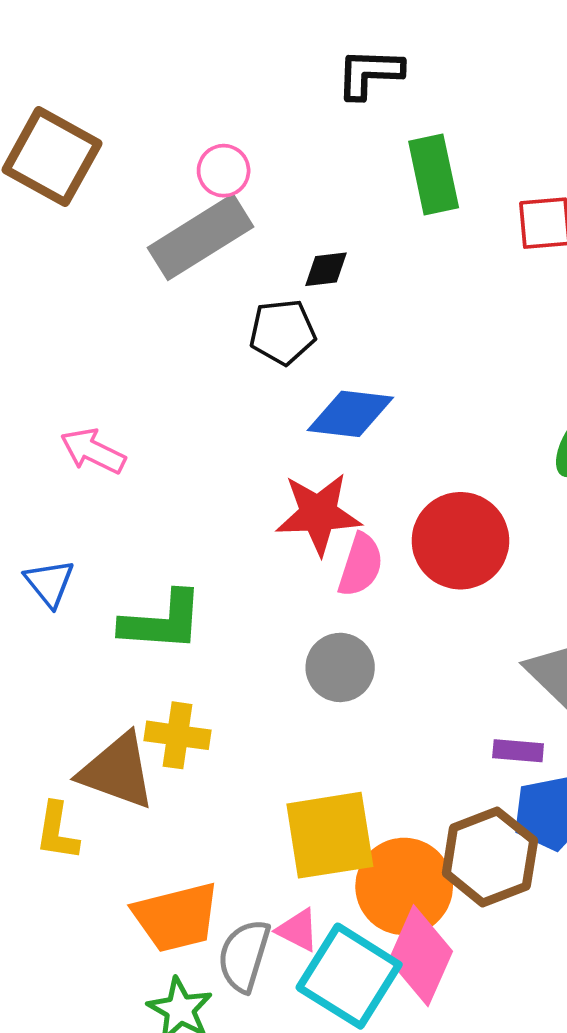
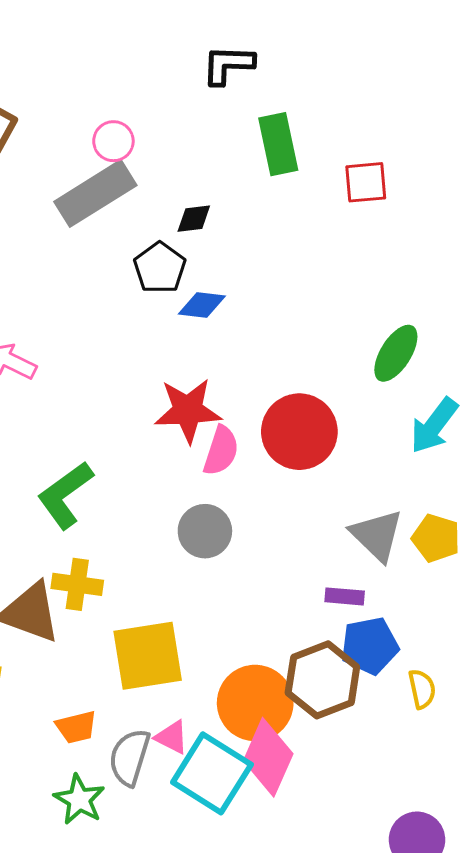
black pentagon: (282, 332) -> (160, 268), turned -30
blue diamond: (350, 414) -> (202, 305), moved, size x0.7
green L-shape: (162, 621) -> (65, 495), turned 140
yellow square: (330, 835) -> (148, 656), moved
orange trapezoid: (176, 917) -> (76, 727), size x0.6

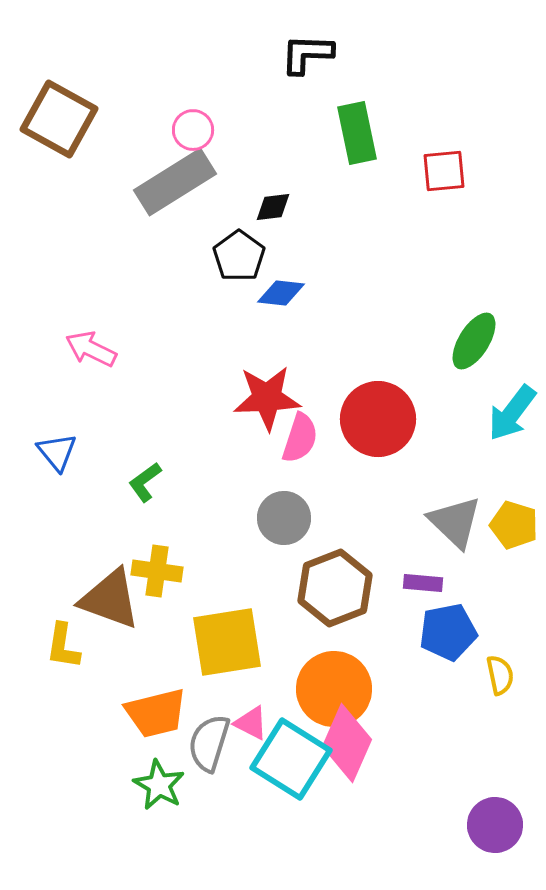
green L-shape: (65, 495) -> (145, 482), size x0.6
brown hexagon: (322, 680) -> (335, 588), moved
orange trapezoid: (76, 727) -> (156, 713), size x1.5

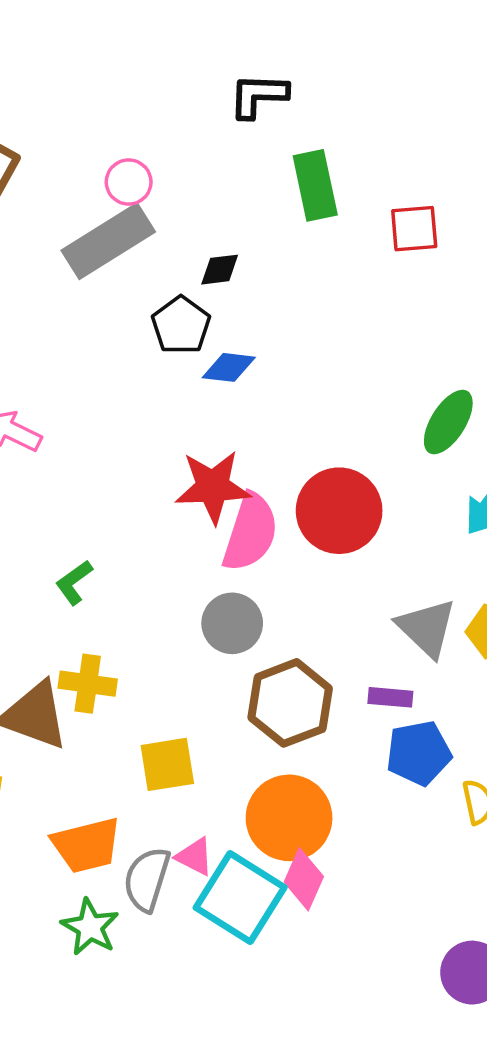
pink semicircle: (300, 438) -> (250, 532), size x1.4
yellow square: (227, 642) -> (167, 764), size x0.7
pink diamond: (347, 743) -> (304, 879), size x0.7

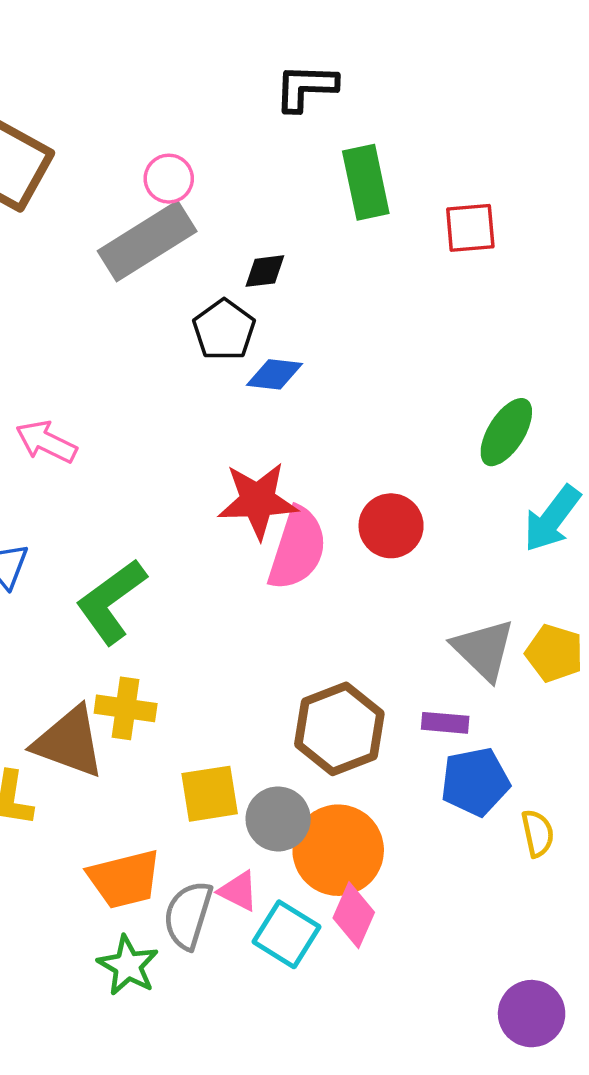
red circle: (339, 511) -> (391, 526), size x0.7
green L-shape: (74, 582) -> (111, 601), size x1.8
gray circle: (232, 623) -> (278, 819), moved
cyan square: (240, 897) -> (286, 934), size x0.7

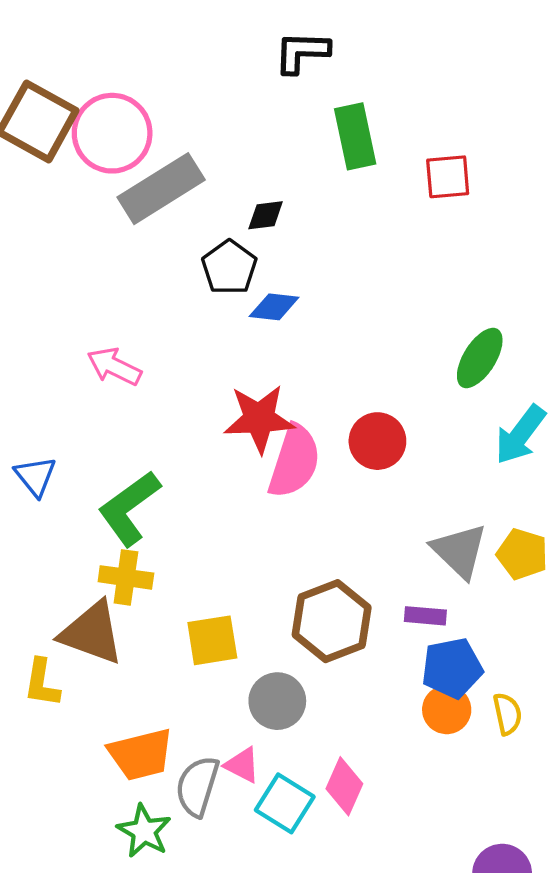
pink circle: (169, 179) -> (112, 133), moved, size x1.8
pink arrow: (46, 442) -> (114, 366), moved
yellow cross: (126, 708) -> (126, 577), moved
yellow square: (210, 794) -> (212, 640), moved
orange circle: (338, 850) -> (447, 710), moved, size x0.6

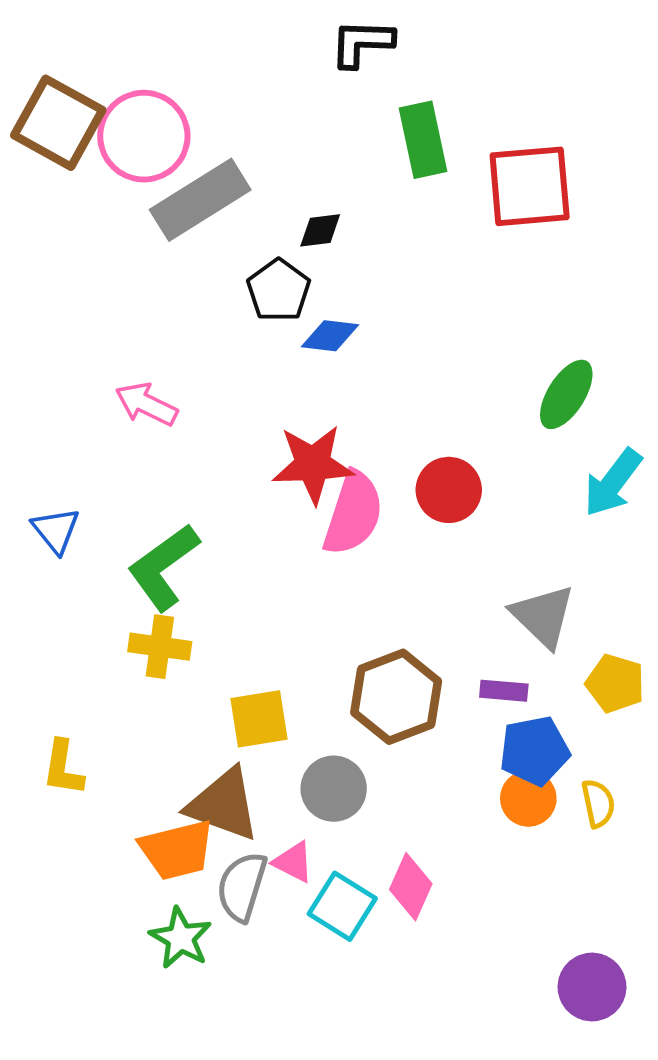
red square: (448, 177) -> (530, 186), size x1.6
yellow pentagon: (522, 554) -> (615, 683), moved
brown triangle: (92, 633) -> (223, 805), moved

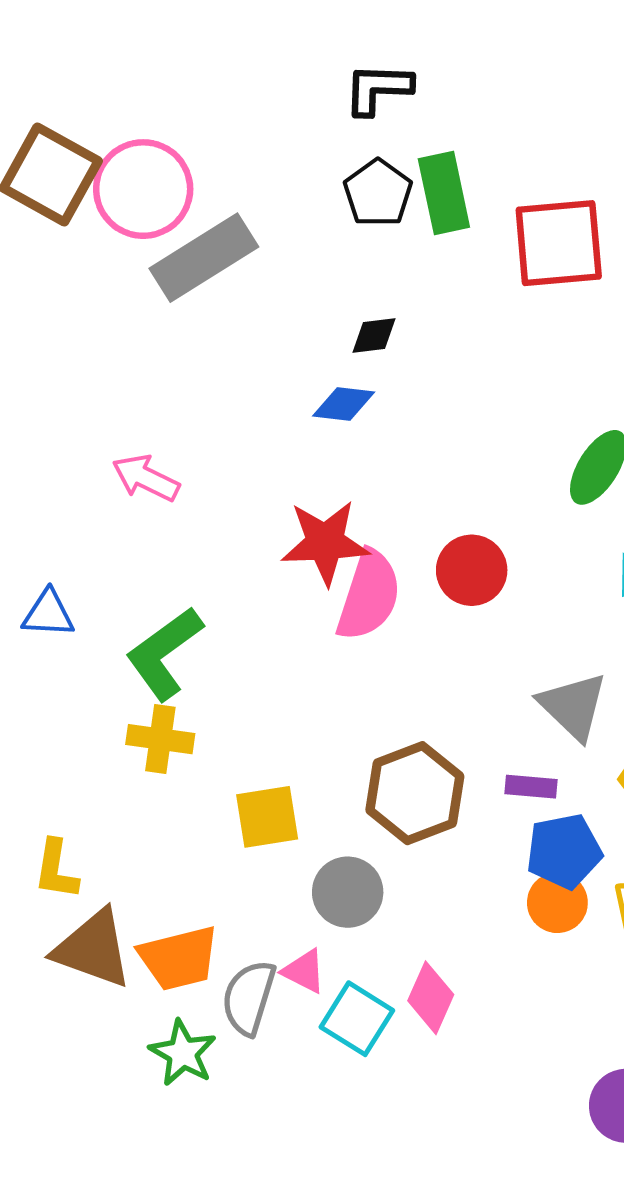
black diamond: (320, 230) -> (374, 335), moved
black pentagon: (279, 290) -> (378, 193), moved
blue triangle: (56, 530) -> (48, 614), turned -48
brown triangle: (223, 805) -> (93, 949), moved

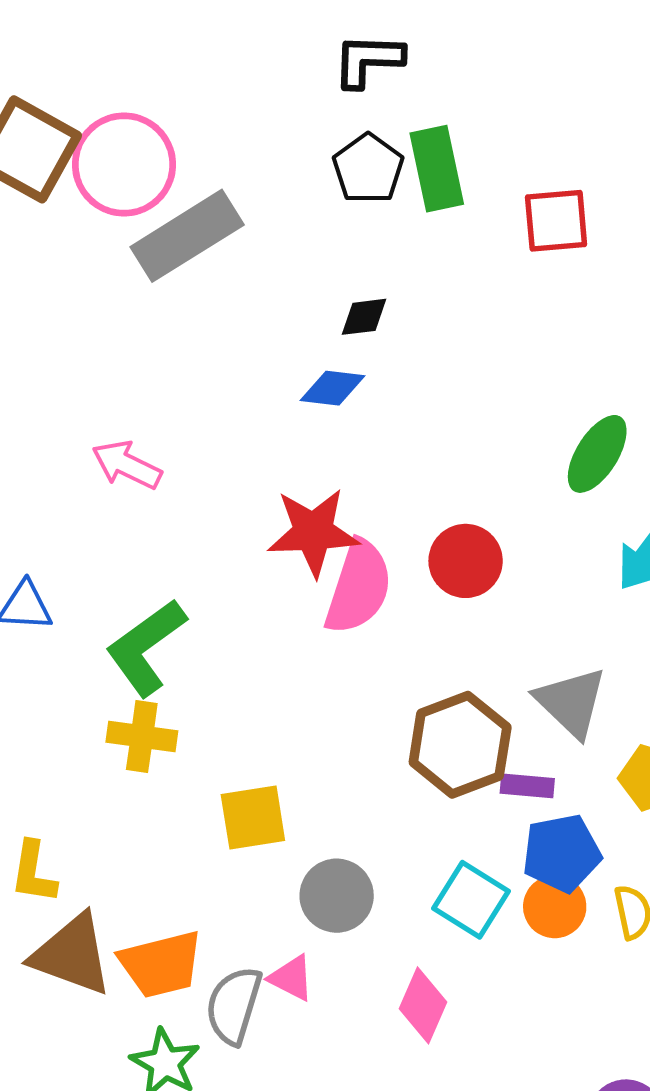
red square: (559, 243) -> (556, 221), size x0.7
brown hexagon: (415, 793) -> (460, 745), moved
cyan square: (357, 1019) -> (471, 900), moved

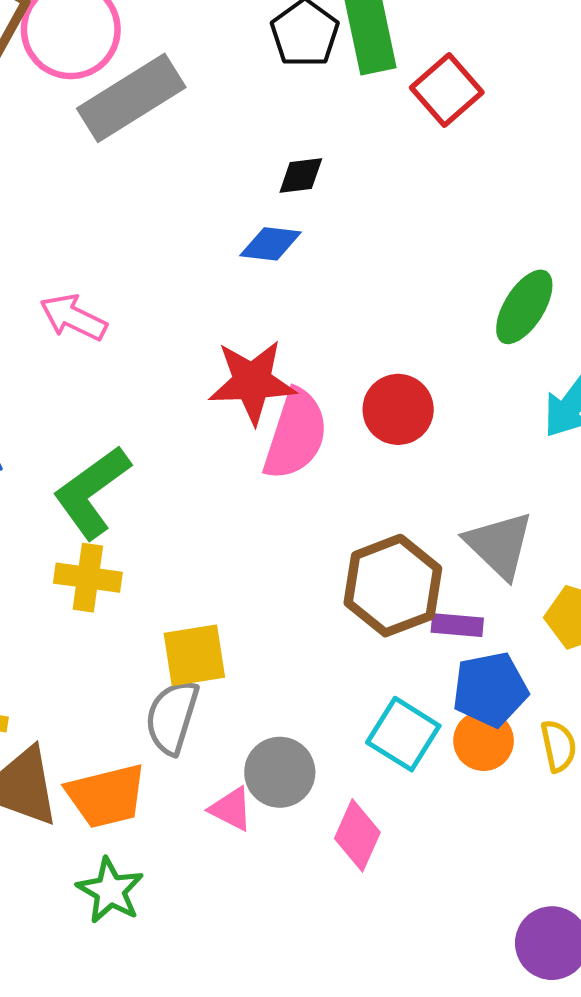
red square: (556, 221) -> (447, 90), moved, turned -36
gray circle: (337, 896) -> (280, 772), moved
gray semicircle: (234, 1005) -> (172, 717), moved

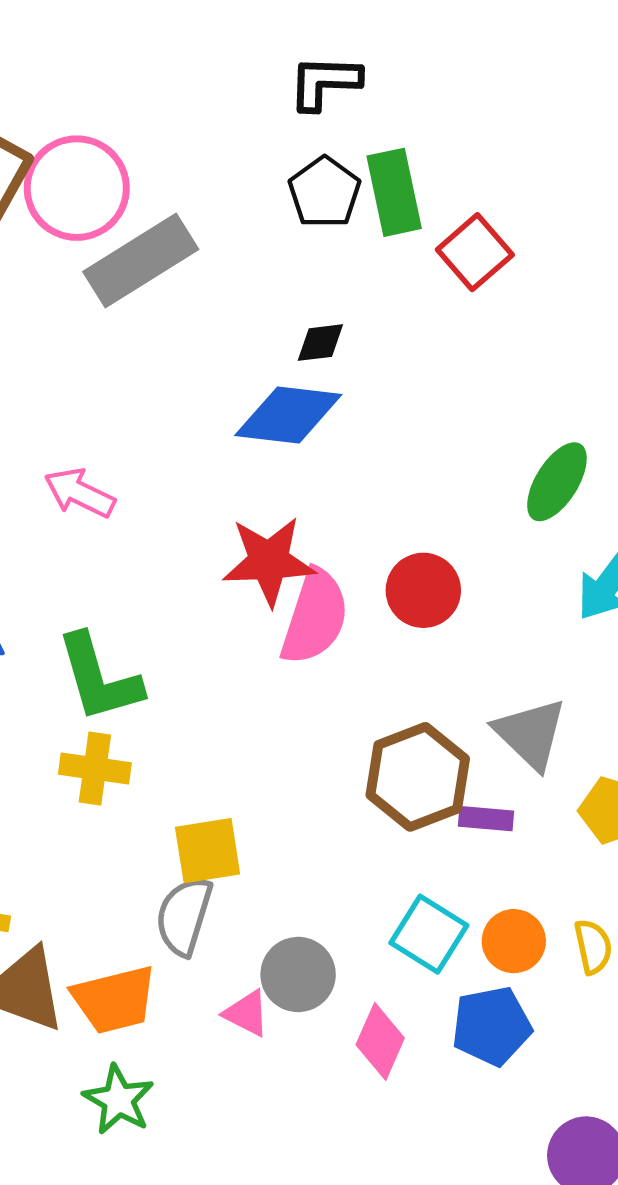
blue diamond: (271, 244) -> (288, 415), size x1.6
green L-shape: (92, 492) -> (99, 678), turned -70
blue pentagon: (490, 689) -> (492, 1026), moved

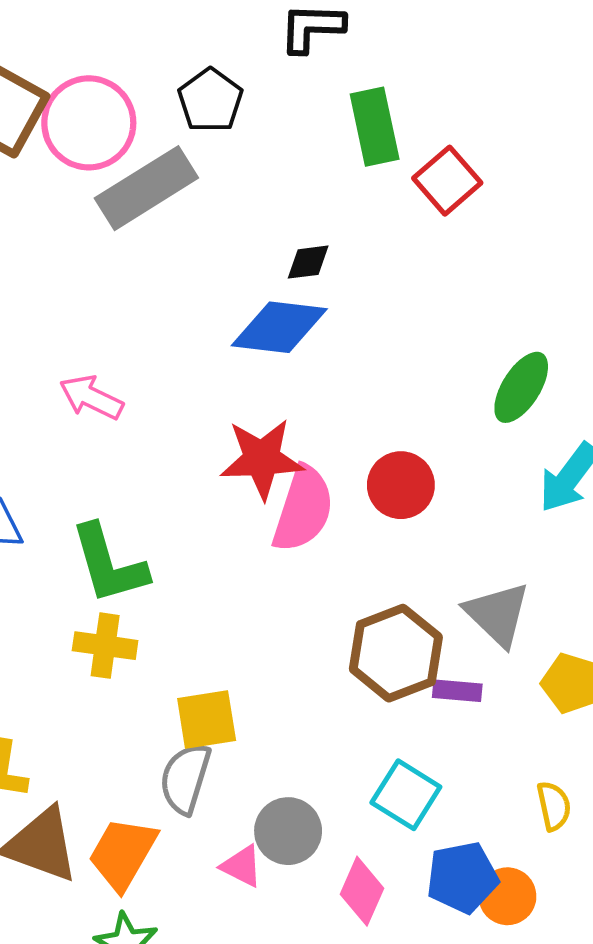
black pentagon: (325, 192) -> (210, 100), moved
orange circle: (514, 941) -> (507, 896), moved
orange trapezoid: (114, 1000) -> (123, 854), turned 134

